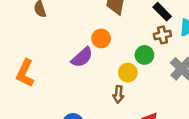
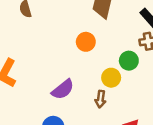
purple semicircle: (82, 57) -> (63, 89), moved

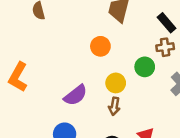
yellow circle: (111, 78) -> (116, 83), moved

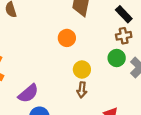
green circle: (145, 67) -> (117, 58), moved
purple semicircle: (75, 95) -> (28, 93), moved

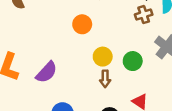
green circle: (117, 58) -> (133, 61), moved
purple semicircle: (28, 93) -> (47, 72), moved

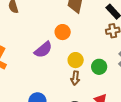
purple semicircle: (47, 72) -> (43, 50), moved

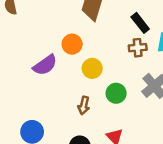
yellow circle: (76, 60) -> (92, 68), moved

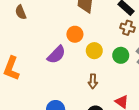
brown cross: (138, 48) -> (127, 28), turned 32
green circle: (116, 93) -> (121, 55), moved

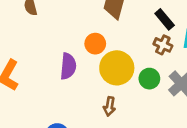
yellow circle: (94, 51) -> (117, 68), size x1.6
purple semicircle: (56, 55) -> (68, 66), turned -48

